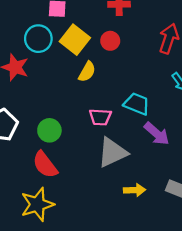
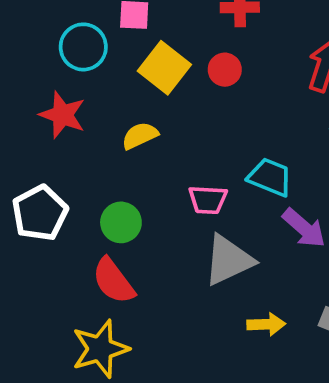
cyan circle: (38, 39) -> (83, 47), moved
yellow semicircle: (87, 72) -> (140, 136), moved, turned -145

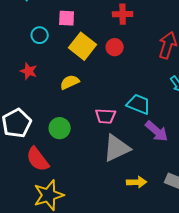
cyan circle: (83, 47) -> (40, 35), size x0.7
red star: (62, 115) -> (29, 71), size x0.7
red semicircle: (113, 281) -> (38, 159), moved

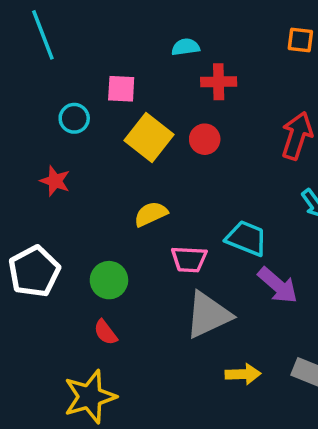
yellow semicircle: (70, 82) -> (151, 214), moved
red semicircle: (38, 159) -> (106, 332), moved, size x0.6

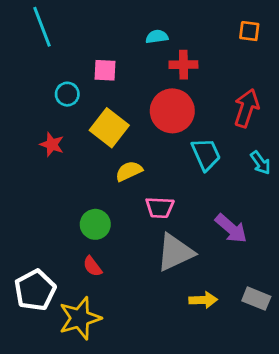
yellow square: (149, 137) -> (109, 128), moved
red circle: (205, 139) -> (172, 111), size x1.8
cyan trapezoid: (246, 238) -> (206, 154), moved, turned 44
white pentagon: (34, 271) -> (35, 290), moved

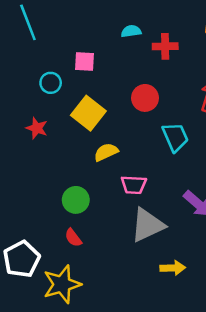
red cross: (183, 65) -> (165, 46), moved
red circle: (172, 111) -> (145, 98), size x0.7

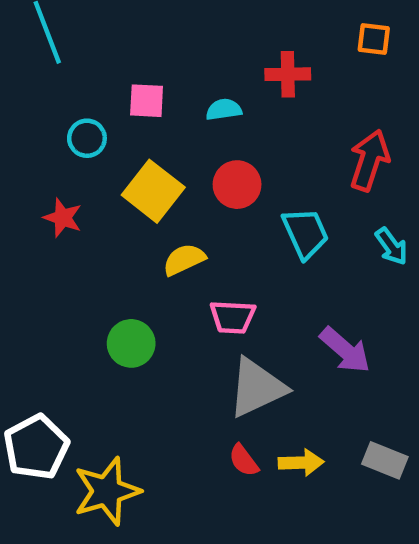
cyan semicircle: (131, 31) -> (224, 110), moved
red circle: (145, 98) -> (237, 185), moved
red semicircle: (73, 238) -> (244, 460), moved

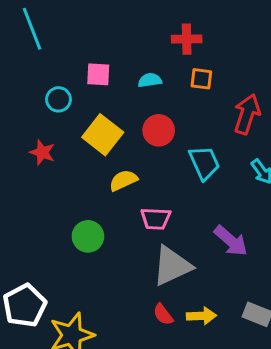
orange square: (374, 39) -> (201, 79), moved
red cross: (288, 74) -> (187, 39), moved

